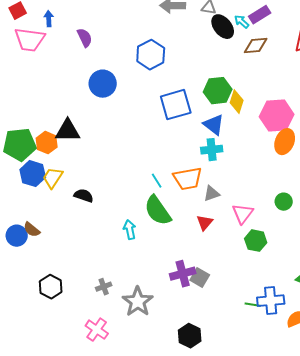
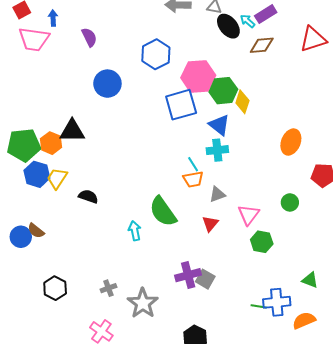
pink hexagon: (277, 116) -> (198, 77), moved
orange trapezoid: (188, 179) -> (193, 179), size x0.7
cyan line: (157, 181) -> (193, 164), moved

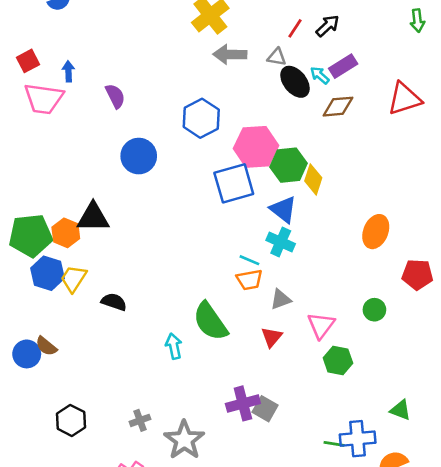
cyan cross: (217, 150) -> (281, 242), turned 30
cyan line: (193, 164) -> (249, 260), turned -35

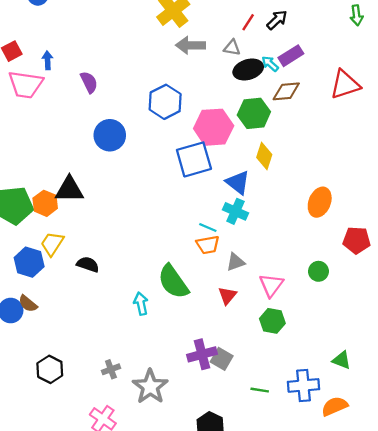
black ellipse: (295, 82) -> (248, 70), turned -68
green hexagon: (288, 165) -> (254, 113), moved
blue hexagon: (48, 273) -> (29, 262), moved
green hexagon: (338, 360) -> (272, 321), moved
green line: (334, 444) -> (260, 390), moved

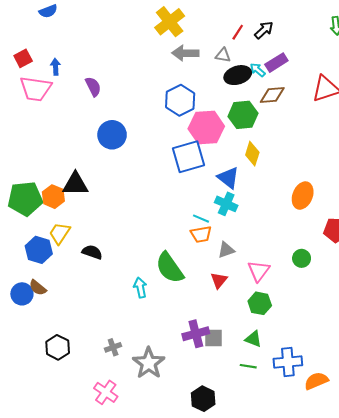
blue hexagon: (165, 102) -> (180, 100), moved
gray square: (222, 359) -> (214, 338), turned -30
green triangle: (342, 360) -> (253, 339), moved

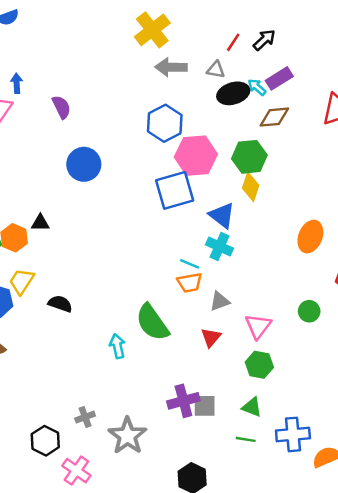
green hexagon: (243, 115) -> (249, 157), moved
black triangle: (75, 184) -> (40, 223), size x0.6
black hexagon: (58, 347) -> (45, 441), moved

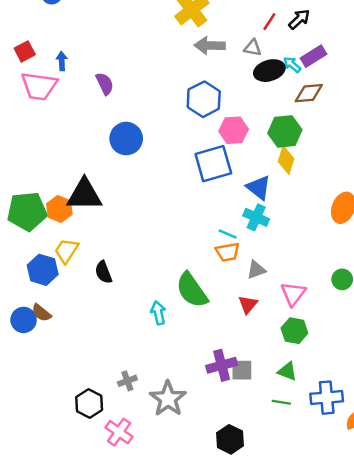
pink hexagon: (196, 156) -> (234, 130), size x0.7
black triangle: (40, 223) -> (84, 195), size x2.0
black semicircle: (60, 304) -> (103, 272), turned -130

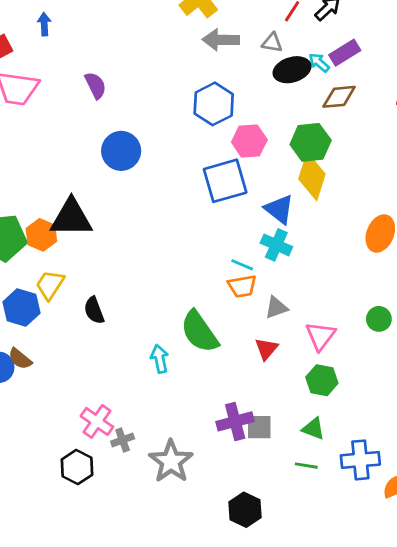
blue arrow: (62, 61) -> (44, 24), moved
yellow diamond: (286, 160) -> (312, 177), size x1.4
pink cross: (119, 432) -> (97, 421), moved

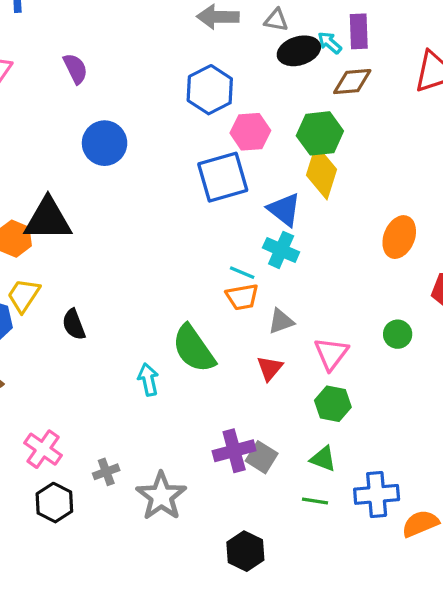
purple rectangle: (345, 53) -> (359, 31), turned -60
pink cross: (97, 421) -> (43, 449), moved
gray square: (259, 427) -> (262, 457), turned 32

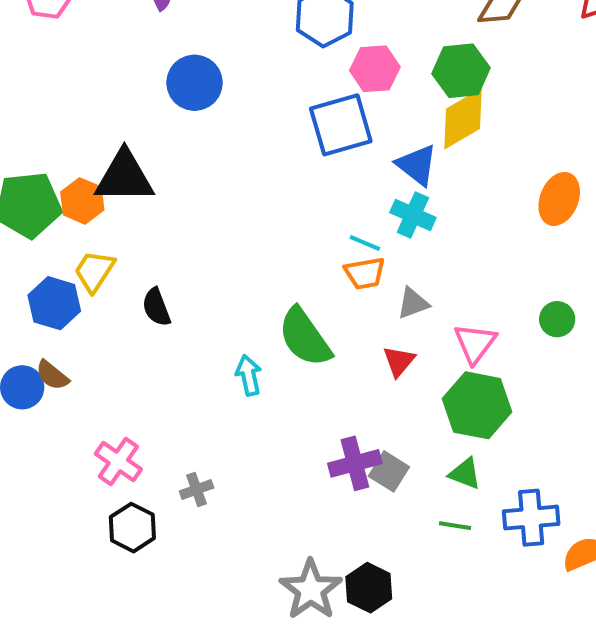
yellow diamond: (322, 172) -> (463, 119), turned 42
green hexagon: (333, 404) -> (477, 405), size x1.5
gray star: (161, 496) -> (311, 590), moved

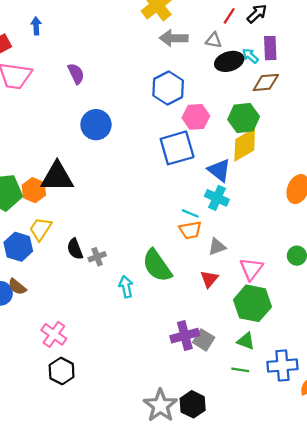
gray cross: (197, 490) -> (97, 257), moved

